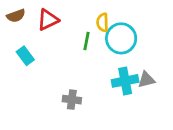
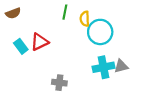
red triangle: (48, 20) -> (40, 42), moved
green line: (86, 41) -> (65, 12), moved

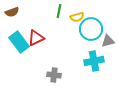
yellow semicircle: (85, 19) -> (77, 17), turned -104
cyan rectangle: (21, 46) -> (19, 42), size x1.5
gray triangle: (121, 66) -> (108, 41), moved

